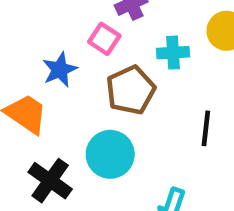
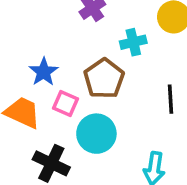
pink square: (104, 39) -> (65, 103), moved

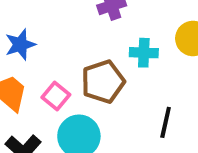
blue star: (44, 72) -> (20, 45), moved

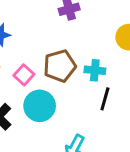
cyan cross: (144, 53) -> (95, 70), moved

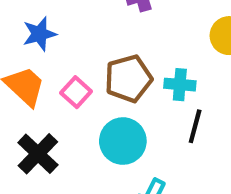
cyan circle: (40, 106) -> (123, 141), moved

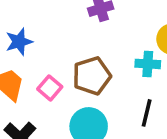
cyan cross: (180, 85) -> (148, 64), moved

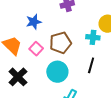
blue star: (19, 42) -> (34, 22), moved

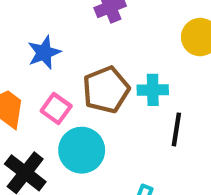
cyan cross: (93, 37) -> (153, 90), moved
cyan circle: (57, 72) -> (82, 150), moved

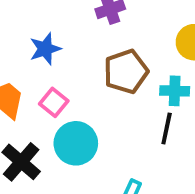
brown pentagon: (106, 90) -> (126, 72), moved
cyan cross: (153, 90) -> (175, 91), moved

